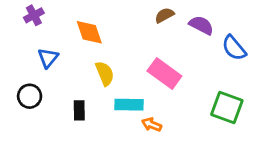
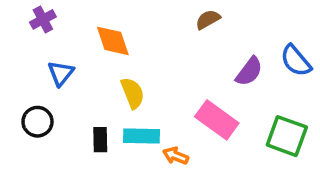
purple semicircle: (201, 25) -> (249, 71), moved, turned 100
pink rectangle: (164, 73) -> (217, 120), moved
cyan rectangle: (129, 105) -> (142, 136), moved
orange arrow: (152, 125) -> (176, 156), moved

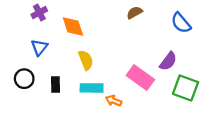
purple cross: (43, 19) -> (39, 13), moved
blue semicircle: (296, 61) -> (181, 23), moved
purple semicircle: (249, 71) -> (168, 61), moved
black rectangle: (100, 140) -> (56, 84), moved

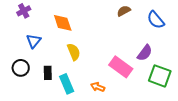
purple cross: (39, 13) -> (24, 11), moved
brown semicircle: (134, 13) -> (124, 11), moved
cyan rectangle: (92, 88) -> (67, 84), moved, turned 66

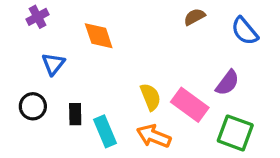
yellow semicircle: (74, 52) -> (151, 97), moved
green square: (160, 76) -> (235, 133), moved
orange arrow: (98, 87) -> (154, 136), size x1.5

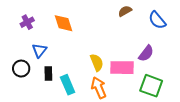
purple cross: (38, 17) -> (27, 22), moved
blue triangle: (53, 64) -> (39, 50), moved
pink rectangle: (190, 105) -> (122, 68), turned -35
orange arrow: (154, 136) -> (99, 88), turned 45

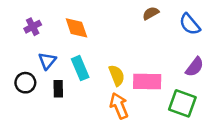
purple semicircle: (146, 53) -> (195, 67), moved
cyan rectangle: (68, 85) -> (80, 68), moved

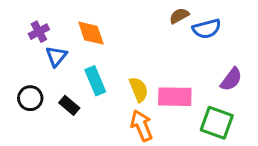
blue semicircle: (190, 24) -> (207, 29), moved, turned -65
blue triangle: (47, 61) -> (56, 56), moved
black rectangle: (58, 89) -> (69, 105), turned -49

